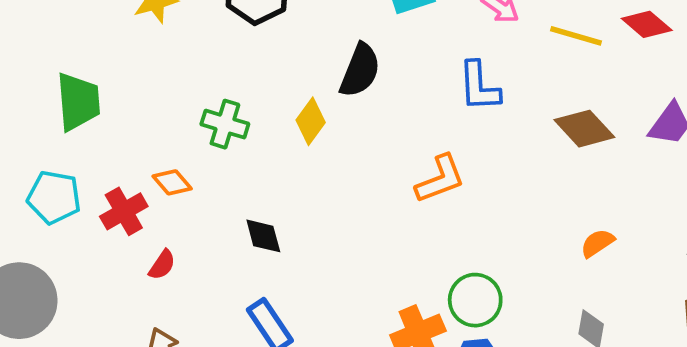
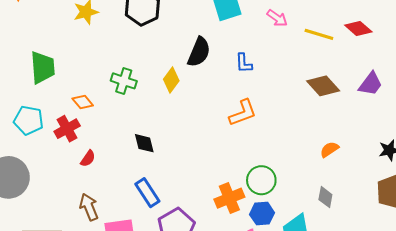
blue L-shape: (479, 86) -> (244, 63), moved, size x0.7
orange diamond: (172, 182) -> (83, 102), moved

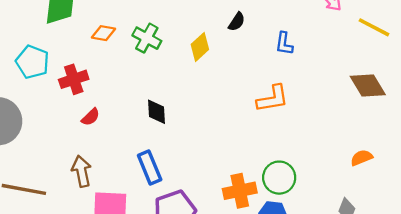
black semicircle: (199, 52) -> (237, 22), size x0.6
orange diamond: (83, 102) -> (103, 33), moved, turned -50

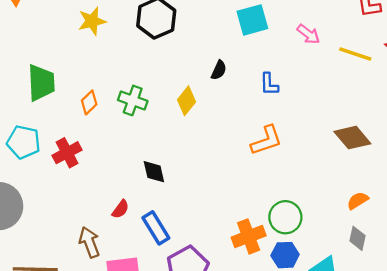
orange diamond: (103, 33) -> (89, 102), turned -45
brown diamond: (368, 86) -> (352, 138), moved
red semicircle: (91, 117) -> (120, 209), moved
orange semicircle: (361, 158) -> (358, 201), moved

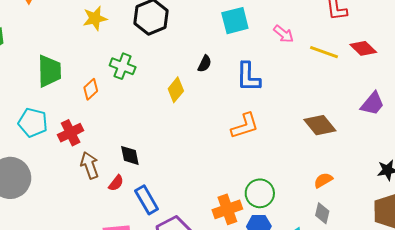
blue L-shape: (269, 84) -> (248, 77), size x1.5
green cross: (133, 100) -> (123, 66), moved
black diamond: (154, 172) -> (130, 155), moved
brown arrow: (89, 242) -> (90, 165), moved

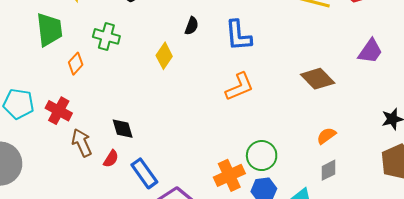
green trapezoid: (49, 71) -> (49, 30), moved
red cross: (71, 133) -> (59, 111), turned -30
gray diamond: (322, 213) -> (329, 170), turned 55

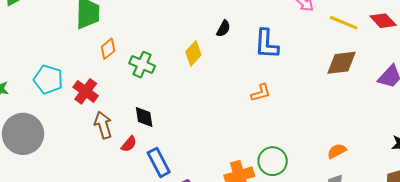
green cross: (106, 36) -> (142, 65), moved
brown diamond: (318, 79) -> (342, 63), moved, turned -60
orange L-shape: (239, 87) -> (261, 93), size x0.7

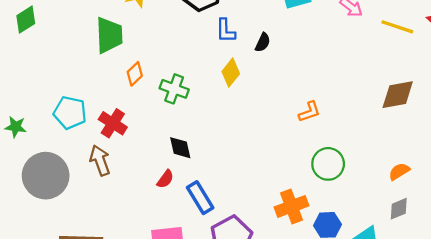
blue L-shape: (266, 44) -> (226, 31), moved, size x0.7
brown diamond: (342, 63) -> (398, 95), moved
brown arrow: (103, 125) -> (100, 160), moved
green circle: (273, 161) -> (328, 164), moved

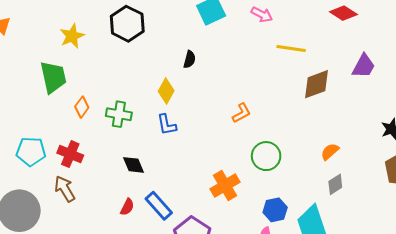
yellow line: (397, 27) -> (291, 49), moved
blue L-shape: (226, 31) -> (167, 125), moved
red semicircle: (165, 179) -> (127, 207), moved
orange cross: (291, 206) -> (225, 185), moved

